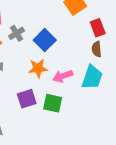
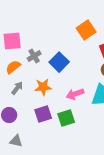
orange star: (38, 68) -> (43, 87), moved
green square: (53, 103) -> (66, 118), turned -30

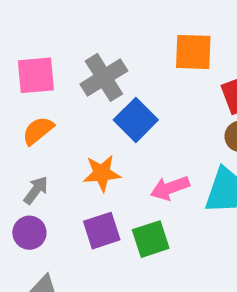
orange square: (86, 30) -> (193, 52), turned 36
gray cross: (34, 56) -> (104, 77), moved, size x1.5
gray arrow: (17, 88) -> (36, 190), moved

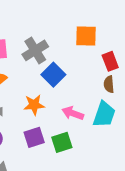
pink arrow: (170, 188) -> (73, 113), turned 40

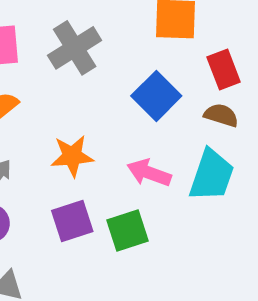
blue square: (53, 75) -> (156, 96), moved
brown semicircle: (109, 84) -> (221, 115), turned 112

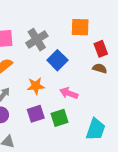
blue square: (156, 96) -> (57, 60), moved
cyan trapezoid: (212, 175) -> (96, 129), moved

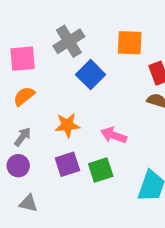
gray cross: (37, 40) -> (69, 41), moved
blue square: (57, 60) -> (91, 75), moved

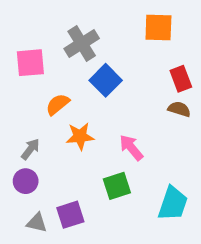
orange square: (130, 43) -> (158, 28), moved
orange semicircle: (24, 96) -> (58, 104), moved
pink arrow: (114, 135) -> (131, 148), turned 30
purple square: (67, 164) -> (70, 215), moved

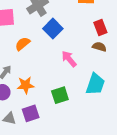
orange star: (80, 136) -> (26, 85), moved
pink arrow: (131, 148) -> (69, 59), moved
cyan trapezoid: (173, 204) -> (95, 84), moved

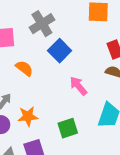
orange semicircle: (23, 44) -> (24, 68), turned 77

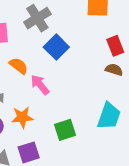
pink arrow: (78, 86) -> (40, 85), moved

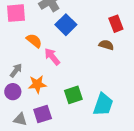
brown semicircle: (114, 70) -> (106, 45), moved
cyan trapezoid: (109, 116) -> (103, 104), moved

